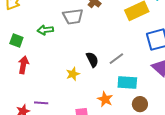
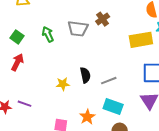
green arrow: (45, 30) -> (48, 34), turned 56

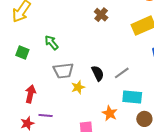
gray trapezoid: (78, 29) -> (63, 71), moved
red arrow: (17, 62) -> (30, 94), moved

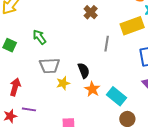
gray line: (122, 73) -> (107, 44), moved, turned -49
cyan rectangle: (132, 97) -> (117, 96), turned 30
orange star: (110, 113) -> (92, 89), moved

